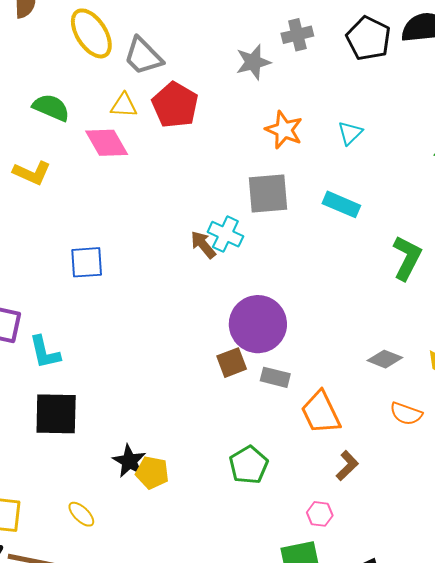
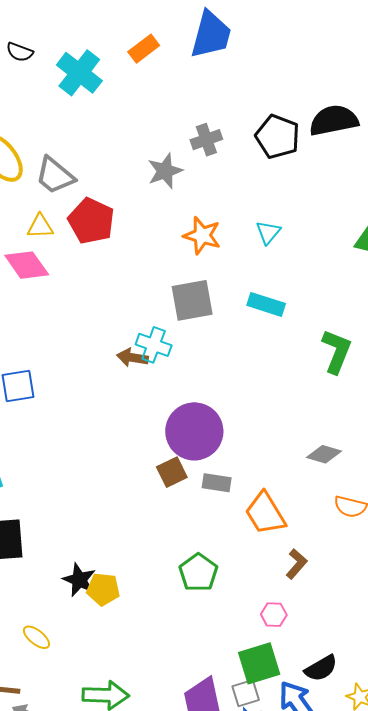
brown arrow: (203, 245) -> (132, 358), turned -36

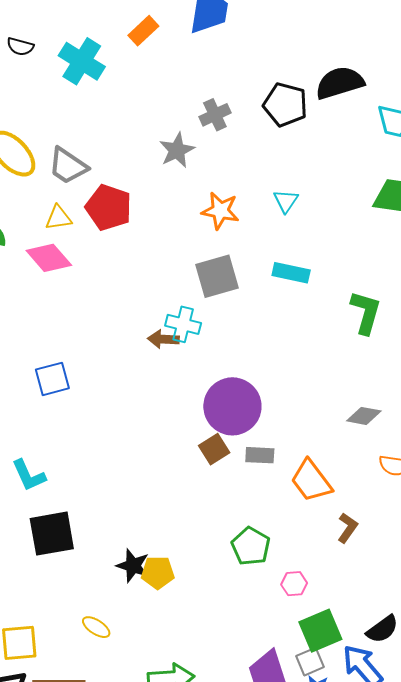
pink hexagon: (274, 615) -> (294, 584), moved

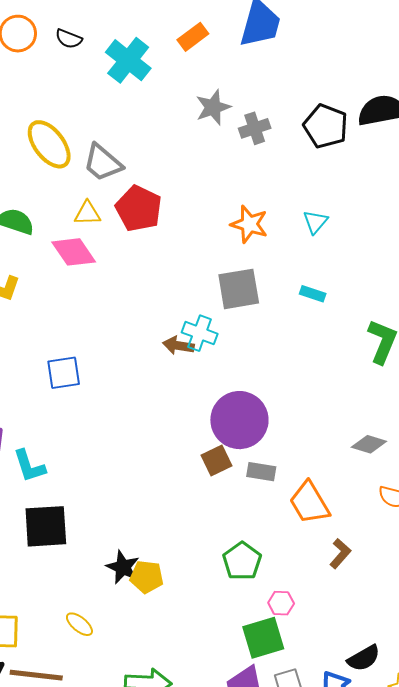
gray star: (177, 150) -> (213, 107), moved
cyan rectangle: (291, 273) -> (313, 294), size x0.7
green square: (320, 631) -> (263, 638), moved

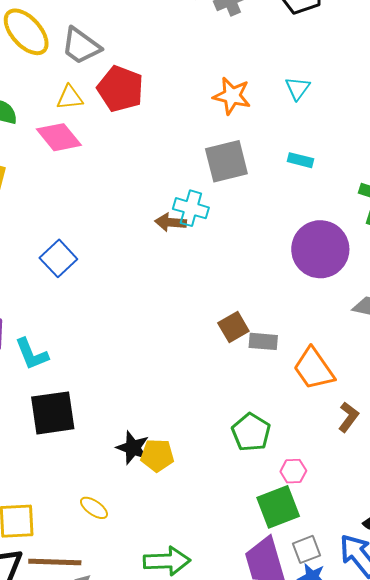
blue square: (64, 373) -> (58, 258), turned -30
purple circle: (239, 420) -> (320, 249), moved
brown square: (216, 460) -> (233, 327), moved

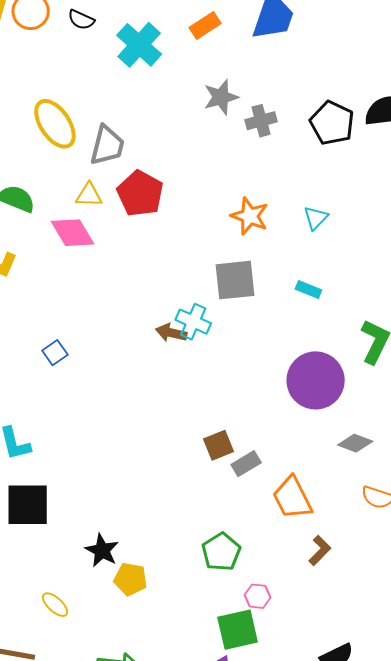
gray trapezoid: (81, 46) -> (107, 145), turned -120
blue square: (58, 258) -> (55, 353), size x0.7
gray rectangle: (263, 341) -> (246, 464), turned -44
yellow pentagon: (157, 455) -> (131, 579), moved

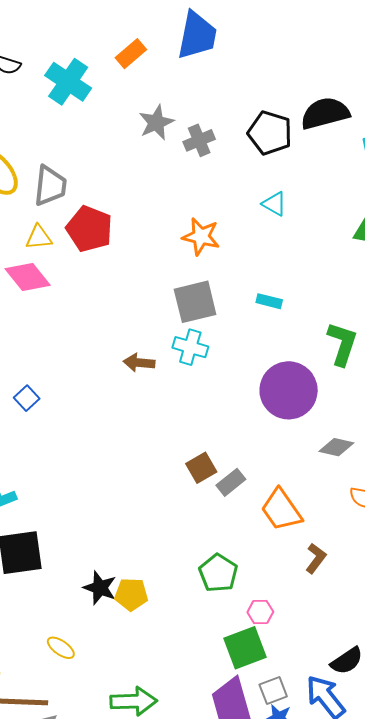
cyan triangle: (316, 218) -> (274, 204), moved, turned -36
cyan cross: (193, 322) -> (190, 347), moved
yellow pentagon: (131, 579) -> (131, 594), moved

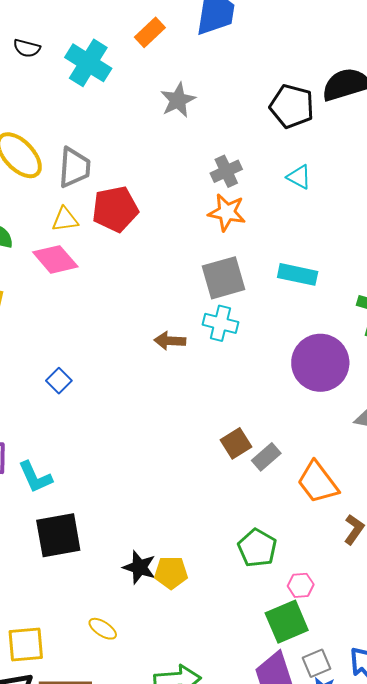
gray cross: (199, 140) -> (226, 171), moved
red pentagon: (89, 229) -> (115, 209), turned -30
cyan rectangle: (269, 301) -> (298, 274), size x1.5

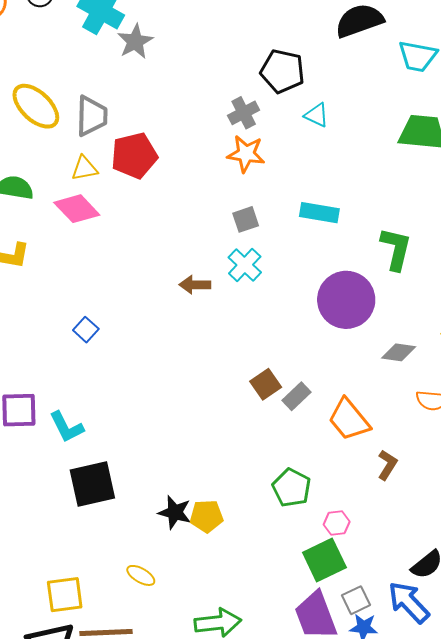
gray star: (178, 100) -> (135, 41), moved
black pentagon: (292, 106) -> (282, 71), moved
gray square: (224, 278) -> (246, 219), size x0.6
cyan cross: (220, 323) -> (245, 265), turned 32

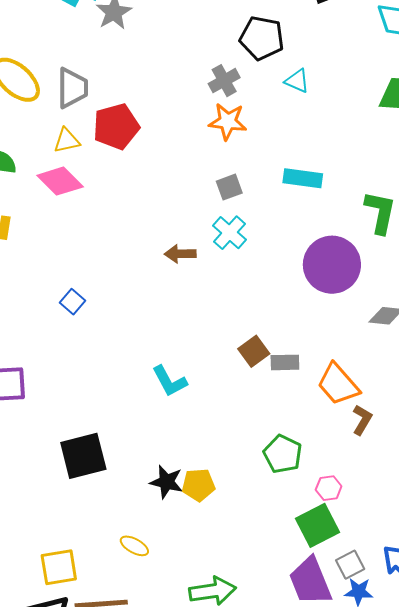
gray rectangle: (296, 396) -> (285, 362), turned 44
cyan L-shape: (67, 427) -> (169, 381), moved
brown L-shape: (387, 465) -> (362, 420), moved

